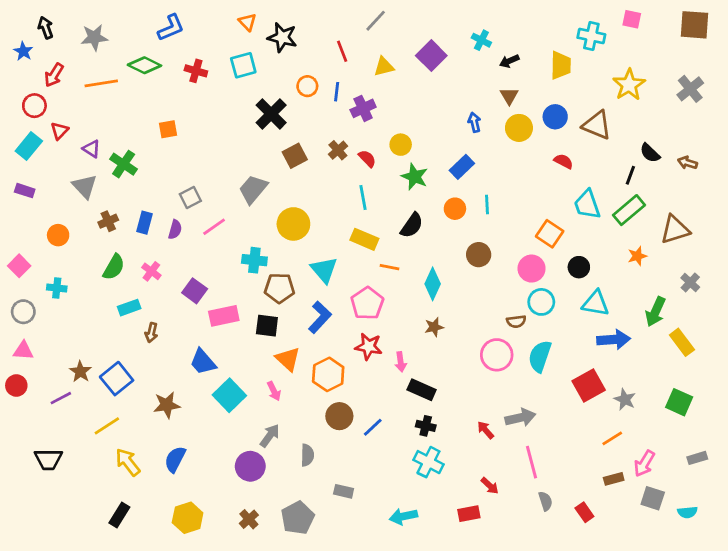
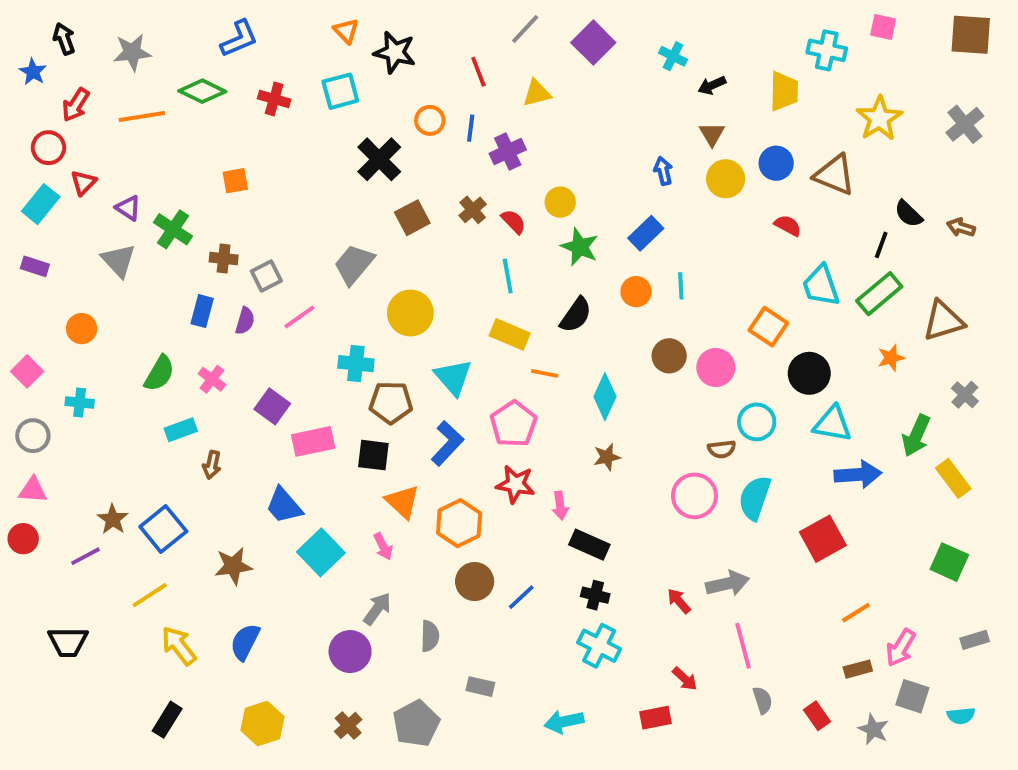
purple square: (431, 56) -> (593, 43), moved
brown cross: (108, 221) -> (224, 259), moved, turned 30
black circle: (579, 267) -> (809, 373), size x1.4
pink circle: (532, 269) -> (716, 367), moved
gray star: (625, 399) -> (873, 729), moved

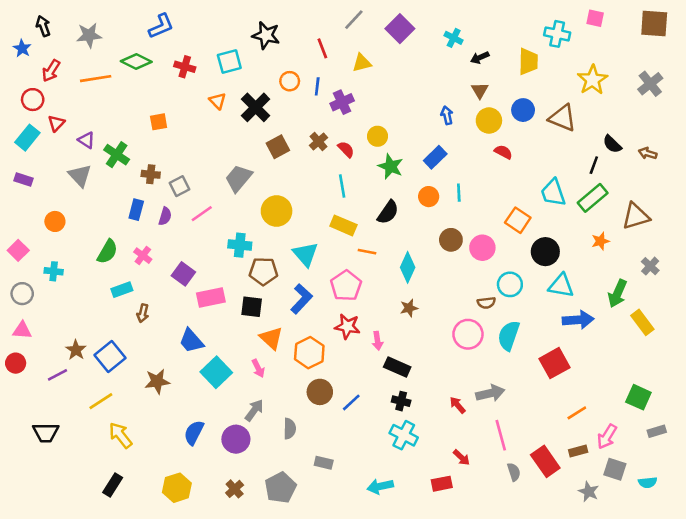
orange triangle: (346, 31) -> (218, 101), moved
red semicircle: (788, 225) -> (503, 152), moved
green square: (949, 562) -> (638, 397), moved
blue semicircle: (245, 642) -> (194, 433), moved
red rectangle: (817, 716) -> (545, 461), moved, size x1.6

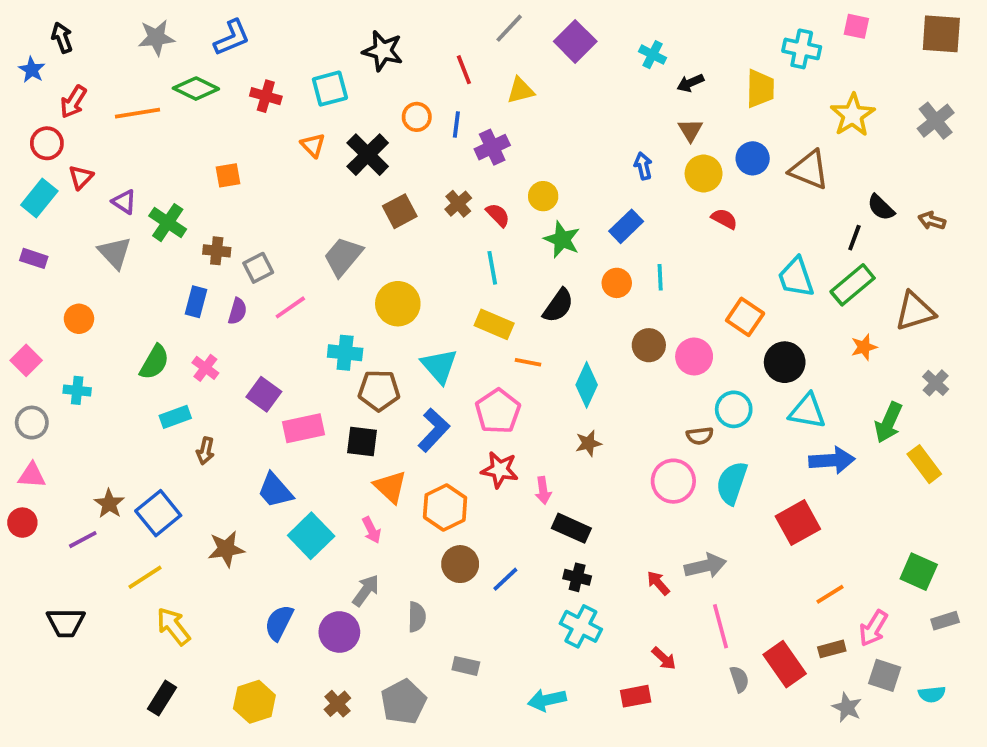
gray star: (89, 35) -> (156, 38), moved

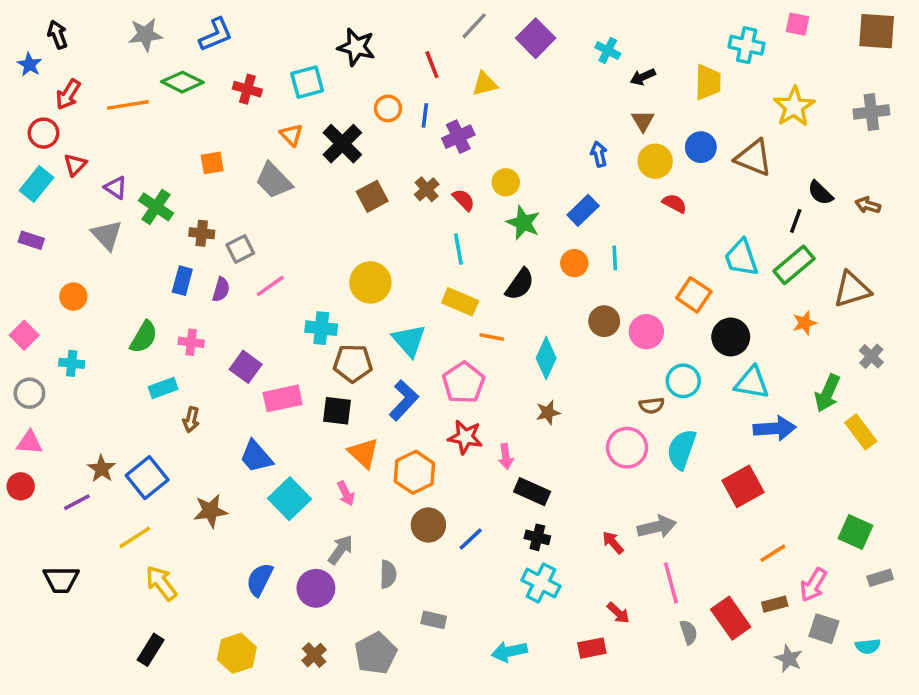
gray cross: (936, 121) -> (871, 112), turned 32
gray trapezoid: (343, 257) -> (274, 181), moved, turned -84
pink cross: (205, 368) -> (191, 342), turned -30

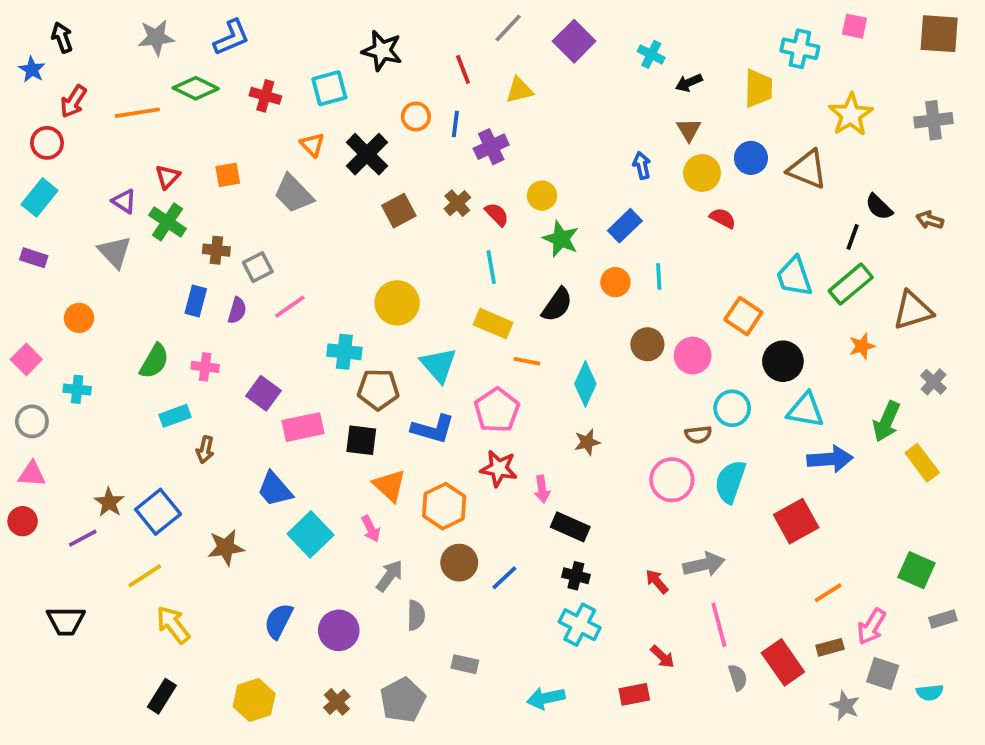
red triangle: (75, 165) -> (167, 177), moved
blue L-shape: (404, 400) -> (433, 429), turned 63
gray arrow: (341, 550) -> (390, 576), moved

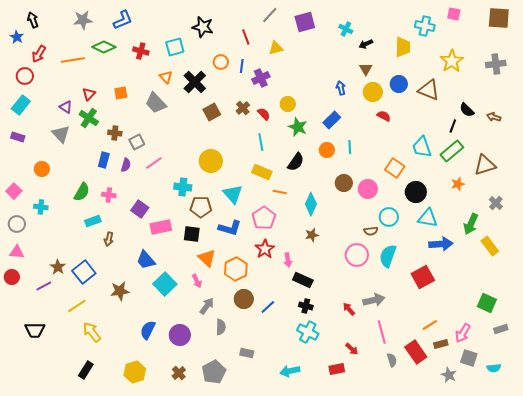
purple square: (574, 41) -> (305, 22), turned 30
red star: (499, 468) -> (265, 249), turned 30
orange line: (828, 593) -> (430, 325), moved

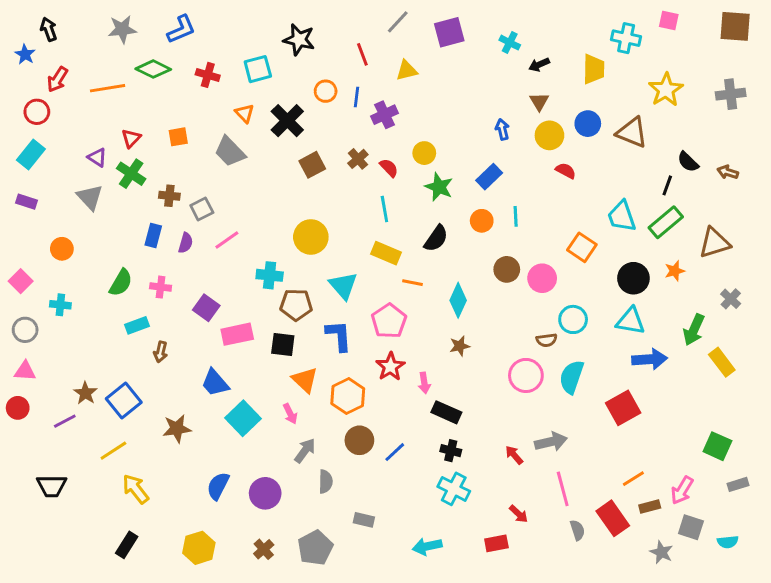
black circle: (416, 192) -> (633, 278), moved
blue L-shape: (230, 228) -> (339, 336), turned -110

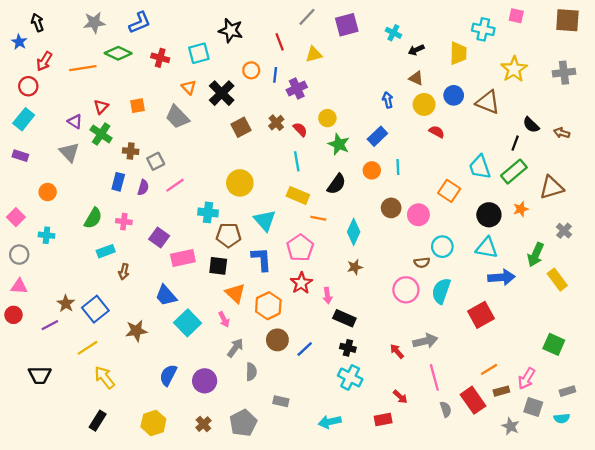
brown triangle: (539, 101) -> (416, 78), turned -35
gray rectangle: (738, 484) -> (567, 391), moved

